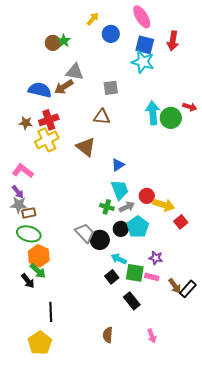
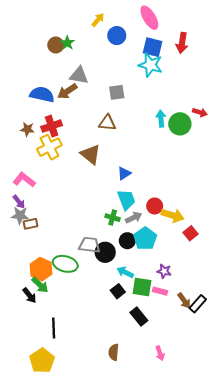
cyan arrow: (153, 113) -> (161, 119), size x0.7
gray trapezoid: (85, 233) -> (89, 245), turned -40
green ellipse: (29, 234) -> (65, 264), moved

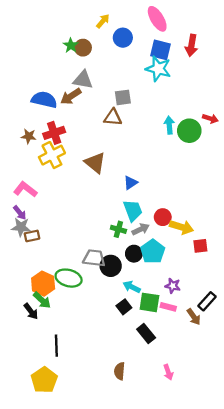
brown circle: (56, 45) -> (83, 48), moved
brown triangle: (107, 123) -> (113, 117), moved
red square: (190, 233) -> (200, 246), turned 32
black rectangle: (198, 304) -> (207, 301), moved

